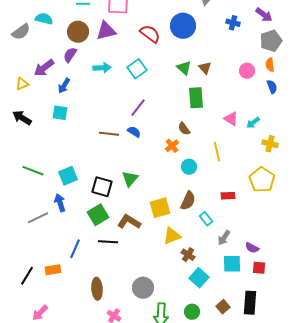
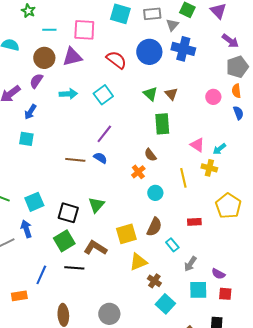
blue cross: (233, 23) -> (183, 49), moved, size x1.6
yellow cross: (270, 144) -> (209, 168), moved

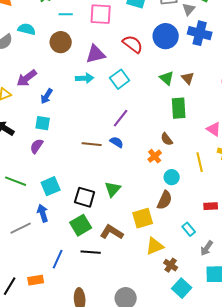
purple triangle: (72, 57) -> (96, 54), moved
purple semicircle: (36, 81) -> (37, 146), moved
brown semicircle: (154, 227) -> (165, 200), moved

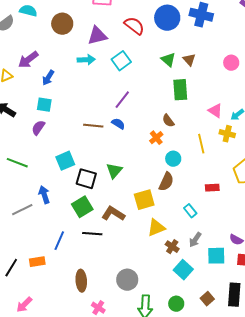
cyan square: (51, 186) -> (65, 161), moved
gray arrow: (207, 248) -> (195, 240), moved

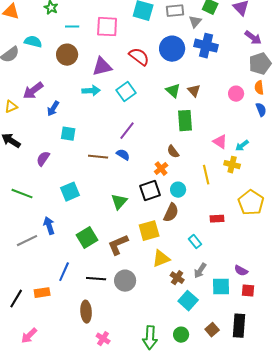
cyan square: (44, 105) -> (68, 134), moved
black square: (86, 179) -> (150, 191), moved, turned -35
brown L-shape: (113, 214) -> (118, 245), turned -55
black line: (92, 234) -> (96, 279), moved
gray circle: (127, 280) -> (125, 281), moved

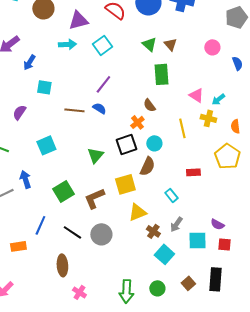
orange semicircle: (259, 88) -> (235, 126), moved
black line: (96, 279) -> (72, 232), turned 30

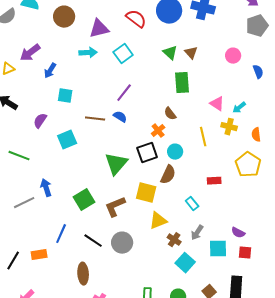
cyan square: (46, 145) -> (67, 140), moved
green triangle: (95, 155) -> (116, 164), size x1.4
yellow square: (125, 184) -> (146, 193), turned 30

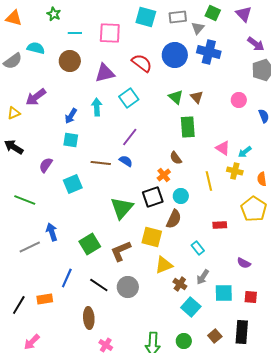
cyan arrow: (88, 53) -> (97, 107), moved, turned -90
blue arrow: (50, 71) -> (71, 116), moved
purple semicircle: (238, 233) -> (244, 263), moved

